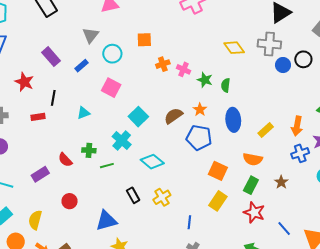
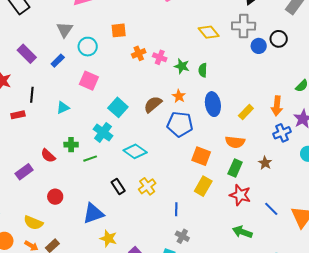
yellow semicircle: (35, 220) -> (33, 223), moved, turned -78

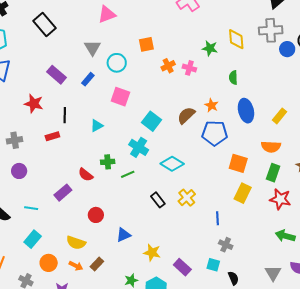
yellow diamond: (209, 32) -> (236, 39), turned 40
green star: (182, 66) -> (210, 48), moved
blue triangle: (93, 214) -> (124, 235), moved, size x0.7

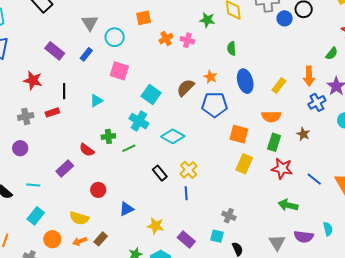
gray cross: (15, 140) -> (26, 116), moved
blue line: (218, 218) -> (186, 193), moved
orange arrow: (76, 266) -> (80, 241), turned 136

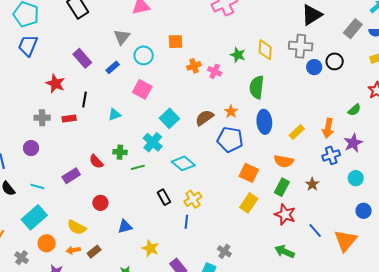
green semicircle: (231, 48) -> (257, 87), size x1.6
cyan rectangle: (36, 216) -> (34, 217), size x1.4

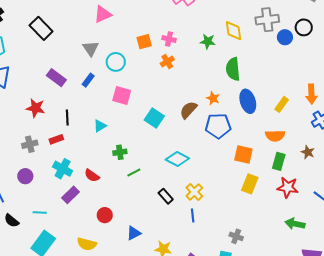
pink cross: (215, 71) -> (169, 39), moved
cyan cross: (153, 142) -> (63, 169), moved
green cross: (120, 152) -> (120, 152), moved

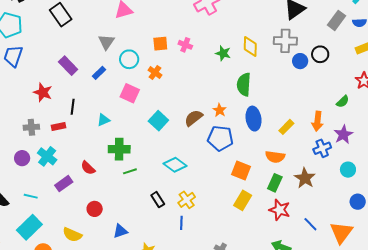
orange cross: (167, 61) -> (155, 73), moved, turned -32
green cross: (120, 152) -> (119, 149), size x1.5
brown star: (308, 152) -> (305, 178), size x1.5
cyan cross: (63, 169) -> (47, 156), moved

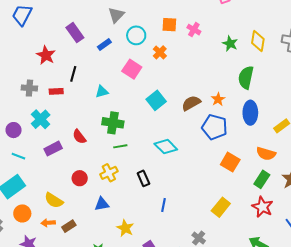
purple circle: (22, 158) -> (14, 130), moved
yellow cross: (187, 200) -> (109, 173), moved
yellow rectangle: (243, 200) -> (221, 207), moved

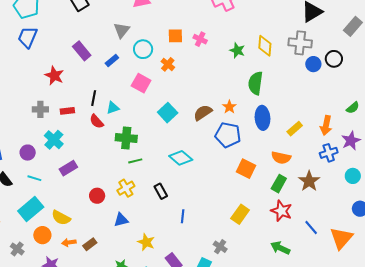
black line: (73, 74) -> (94, 98), moved
red semicircle: (79, 137) -> (97, 121), moved
yellow semicircle: (54, 200) -> (61, 218), moved

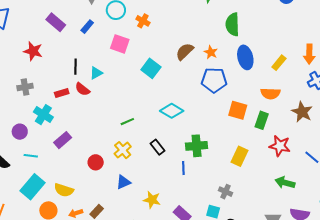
red rectangle: (67, 111) -> (62, 93), moved
brown semicircle: (203, 113) -> (185, 52), moved
green cross: (126, 138) -> (197, 146), moved
green rectangle: (279, 184) -> (262, 120), moved

